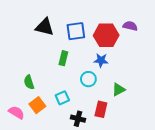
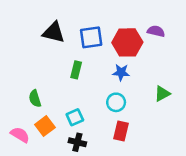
cyan circle: (88, 79) -> (116, 102), moved
green triangle: (119, 89) -> (162, 94), moved
black cross: (78, 119) -> (77, 142), moved

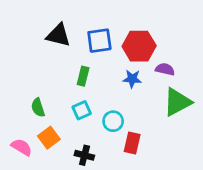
purple semicircle: (156, 31) -> (165, 69), moved
green triangle: (162, 94) -> (177, 102), size x1.6
cyan circle: (116, 102) -> (113, 121), moved
cyan square: (75, 117) -> (82, 110), moved

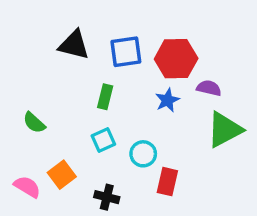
blue star: (132, 79) -> (167, 100), turned -30
green semicircle: (38, 108) -> (34, 123), moved, turned -30

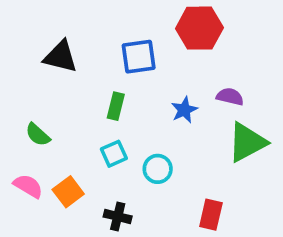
black triangle: (74, 45) -> (61, 57), moved
red hexagon: (176, 59) -> (199, 28), moved
red rectangle: (167, 182) -> (211, 215), moved
pink semicircle: (27, 187) -> (28, 186), moved

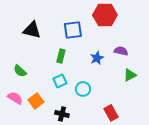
green triangle: (247, 142) -> (130, 75), size x0.6
red rectangle: (211, 215) -> (111, 113), turned -42

